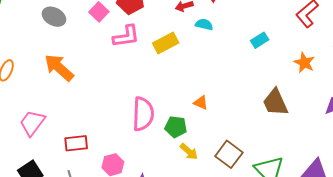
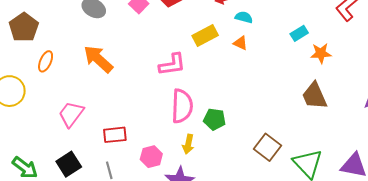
pink L-shape: (126, 36) -> (172, 64), moved
orange star: (304, 63) -> (321, 53), moved, turned -30
orange triangle: (201, 103) -> (240, 43), moved
yellow arrow: (189, 152) -> (188, 144), moved, turned 60

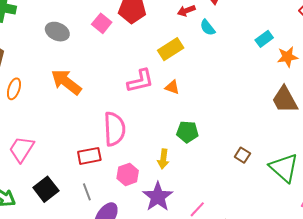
cyan semicircle: (244, 17) -> (208, 28), turned -138
orange triangle: (240, 43) -> (172, 87), moved
pink semicircle: (182, 106) -> (114, 129), moved
pink trapezoid: (71, 114) -> (22, 149), moved
brown square: (267, 147) -> (242, 155), size x0.6

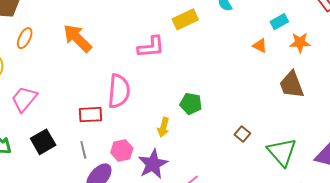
orange triangle: (172, 87) -> (260, 46), moved
pink hexagon: (128, 174) -> (122, 150), moved

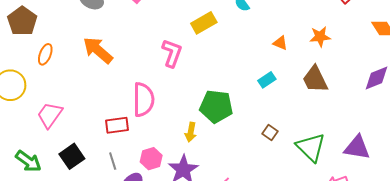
cyan rectangle: (279, 22) -> (267, 80), moved
pink L-shape: (151, 47) -> (172, 53), turned -60
green pentagon: (191, 104) -> (216, 106), size x1.5

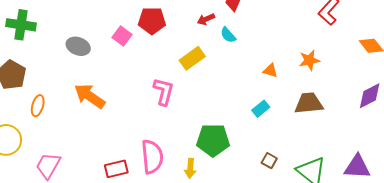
brown trapezoid: (315, 79) -> (309, 103), turned 116
pink semicircle: (143, 100) -> (152, 157), moved

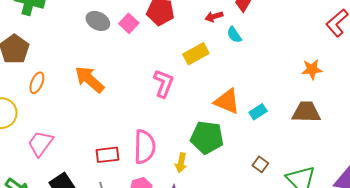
gray ellipse: (78, 46) -> (98, 21), moved
orange triangle: (270, 71) -> (227, 101), moved, size x1.8

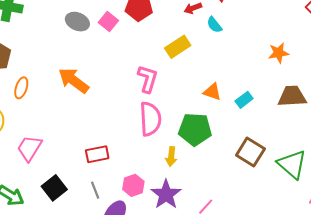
orange star: (312, 69) -> (279, 53), moved
orange triangle: (227, 101) -> (212, 92), size x0.7
pink semicircle: (145, 147) -> (150, 119), moved
brown square: (260, 164) -> (250, 152), size x1.8

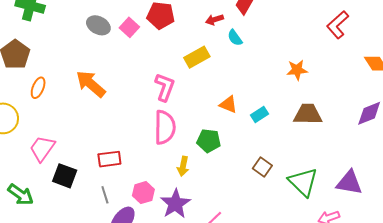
green pentagon: (195, 129) -> (209, 141), size x0.7
brown square: (250, 152) -> (262, 167), size x0.7
black square: (54, 188) -> (65, 176), moved, turned -35

